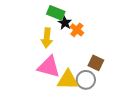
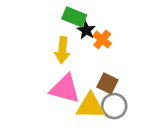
brown square: (96, 63) -> (108, 83), moved

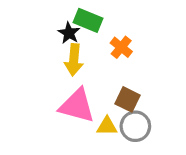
black star: (86, 30) -> (69, 33), moved
yellow triangle: (90, 106) -> (107, 126), size x0.6

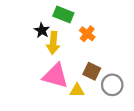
black star: (69, 33) -> (42, 30), moved
gray circle: (135, 126) -> (112, 85), moved

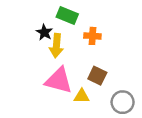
orange cross: (87, 34) -> (92, 36), turned -35
gray circle: (112, 85) -> (123, 102), moved

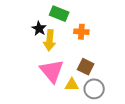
pink triangle: (59, 80) -> (52, 71), turned 35
gray circle: (123, 102) -> (94, 89), moved

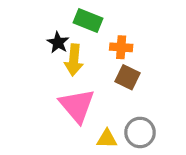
brown square: (86, 67) -> (127, 77), moved
yellow triangle: (72, 85) -> (107, 139), moved

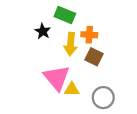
yellow arrow: (74, 60) -> (71, 44), moved
yellow triangle: (107, 139) -> (72, 89), moved

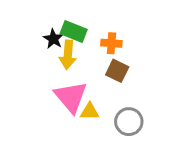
green rectangle: (65, 15) -> (74, 32), moved
yellow arrow: (71, 44) -> (68, 55), moved

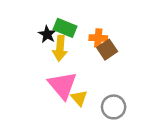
brown square: (117, 71) -> (107, 50), moved, turned 30
yellow triangle: (90, 111) -> (79, 98), turned 48

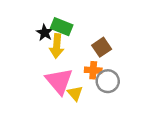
orange cross: (98, 38) -> (93, 70), moved
gray circle: (114, 107) -> (108, 81), moved

